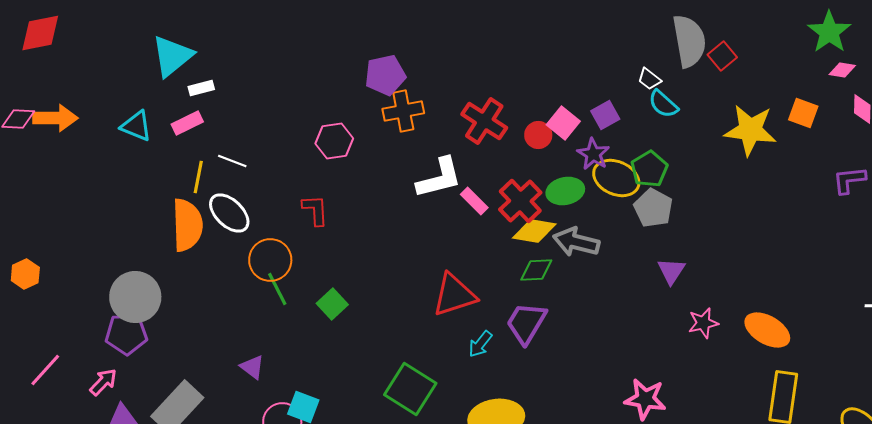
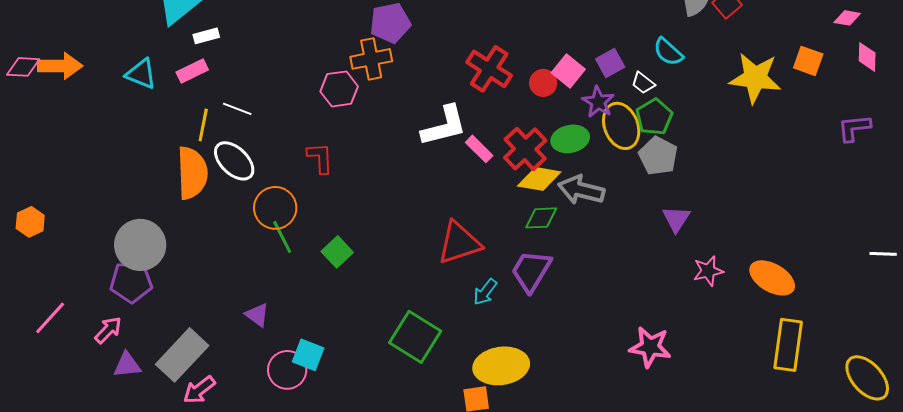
white trapezoid: (649, 79) -> (643, 83), moved
orange cross: (403, 111) -> (371, 59), moved
yellow ellipse: (616, 178) -> (621, 126), turned 45

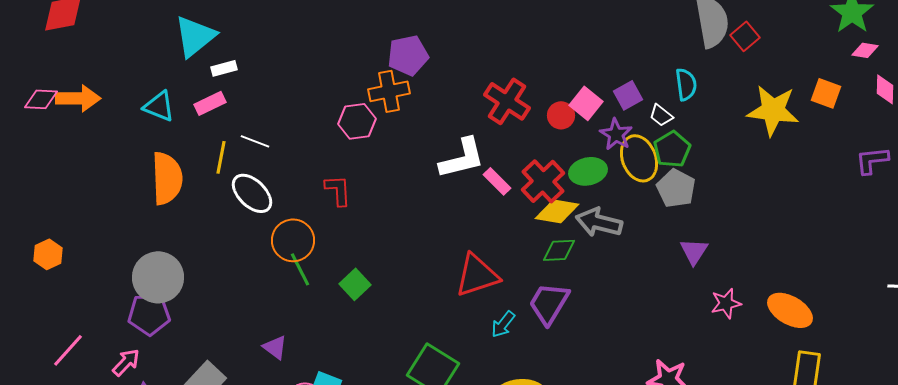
cyan semicircle: (668, 52) -> (686, 84), turned -140
orange semicircle: (192, 173) -> (167, 178), moved

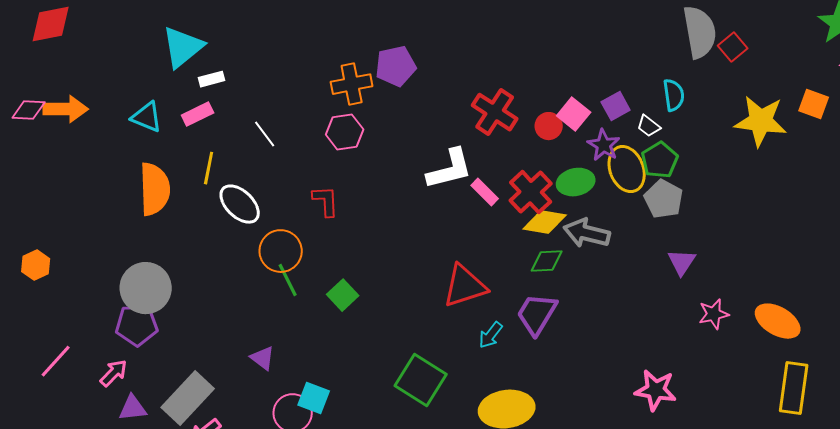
orange cross: (389, 91) -> (352, 84), moved
white line: (255, 141) -> (265, 134), moved, turned 32

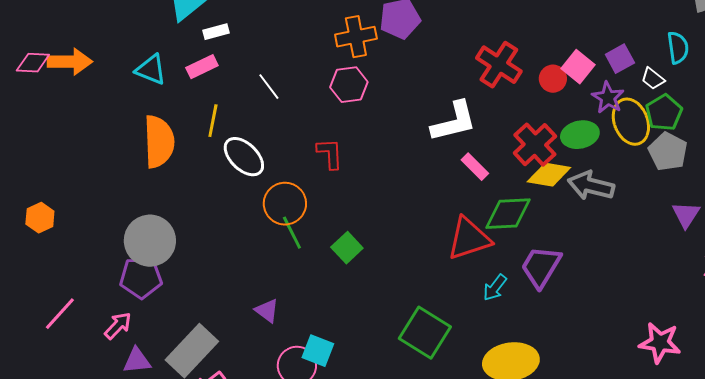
pink rectangle: (485, 192) -> (475, 167), moved
green diamond: (547, 261) -> (508, 214), moved, size x1.4

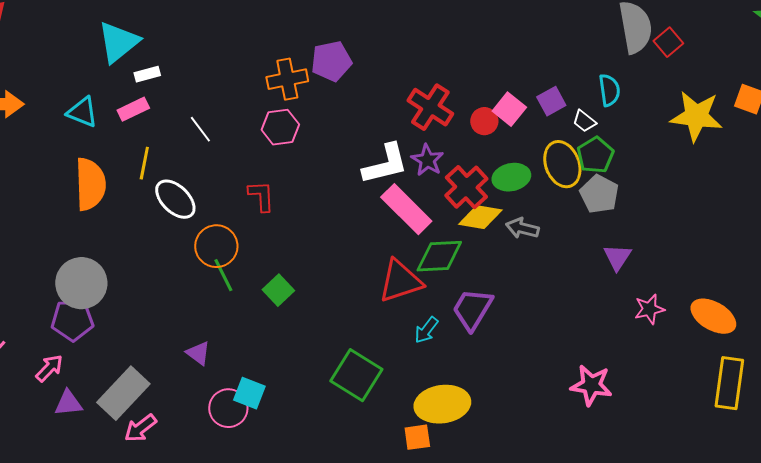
purple star: (608, 98) -> (427, 160), moved
pink rectangle: (475, 167) -> (406, 209), size x1.8
gray arrow: (591, 186) -> (522, 228), size x0.7

